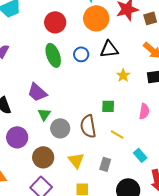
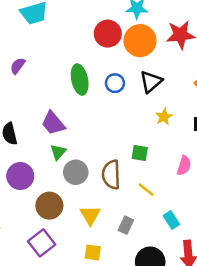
red circle: (55, 22) -> (108, 34), moved
black triangle: (109, 49) -> (151, 82), turned -42

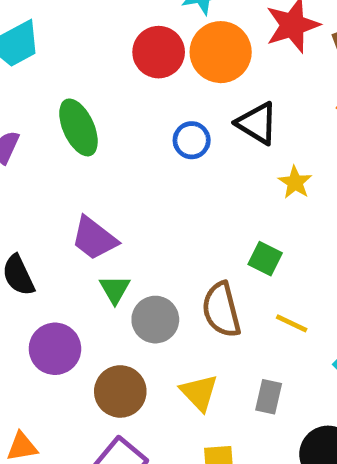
green ellipse: (80, 80) -> (78, 127), moved
black triangle: (151, 82) -> (257, 123), turned -35
green square: (140, 153) -> (265, 259), turned 30

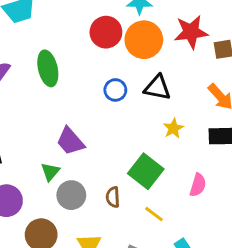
black triangle: (257, 123) -> (157, 88), turned -32
purple trapezoid: (94, 238) -> (70, 141), moved
green square: (265, 259) -> (146, 171), size x1.6
brown semicircle: (221, 310) -> (113, 197), size x0.6

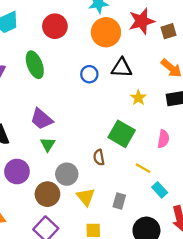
red circle: (106, 32) -> (55, 26), moved
purple trapezoid: (70, 141) -> (42, 119), moved
gray circle: (71, 195) -> (67, 174), moved
yellow line: (154, 214) -> (143, 168), moved

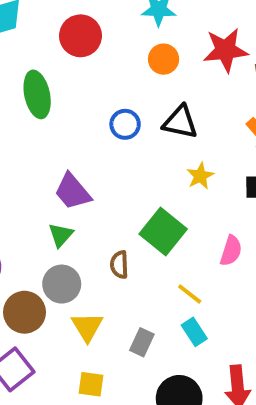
orange circle: (106, 32) -> (164, 59), size x0.6
purple trapezoid: (42, 119) -> (73, 192), moved
green triangle: (48, 144) -> (61, 235), moved
cyan rectangle: (160, 190) -> (194, 332), moved

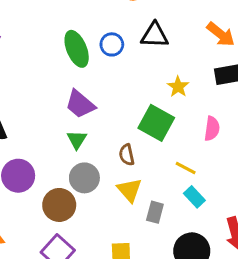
green ellipse: (37, 94) -> (77, 49), moved
yellow star: (200, 176) -> (178, 87), moved
yellow triangle: (87, 327) -> (129, 190), moved

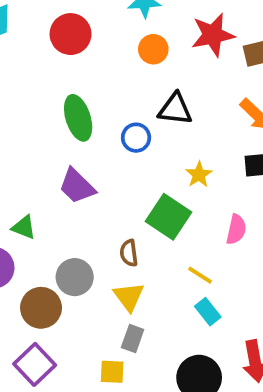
blue circle: (112, 44) -> (136, 138), moved
green triangle: (77, 140) -> (24, 227), moved, turned -45
gray rectangle: (155, 212) -> (133, 339), moved

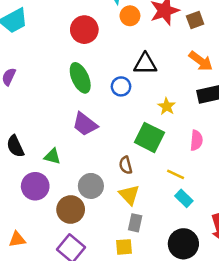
red circle: (71, 34) -> (84, 30), moved
orange circle: (153, 49) -> (130, 16), moved

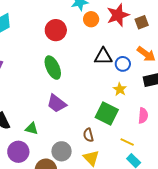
blue circle: (121, 86) -> (123, 64), moved

